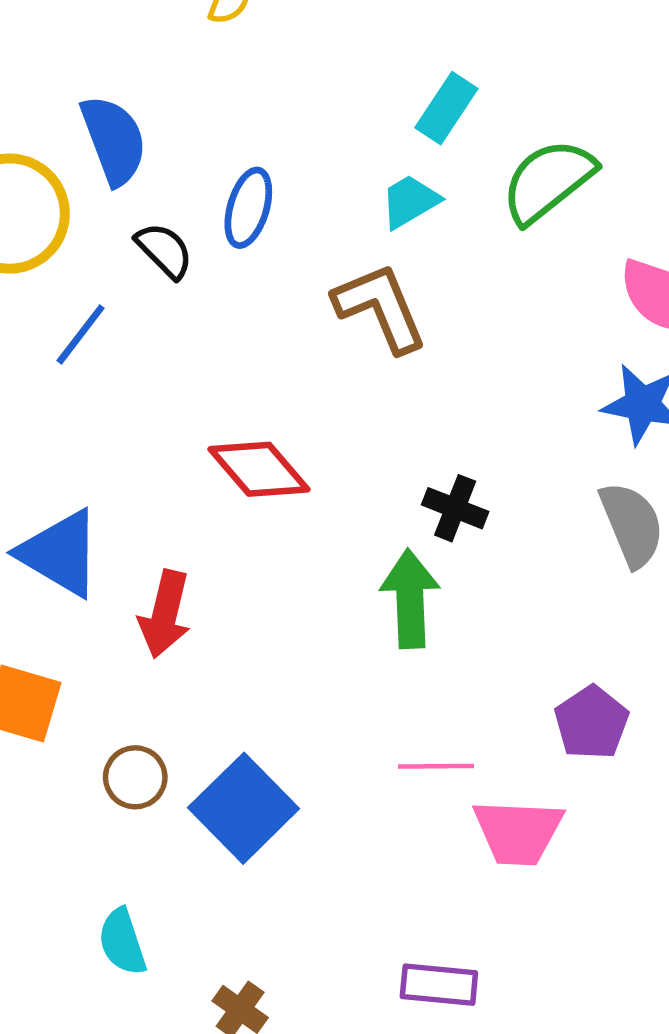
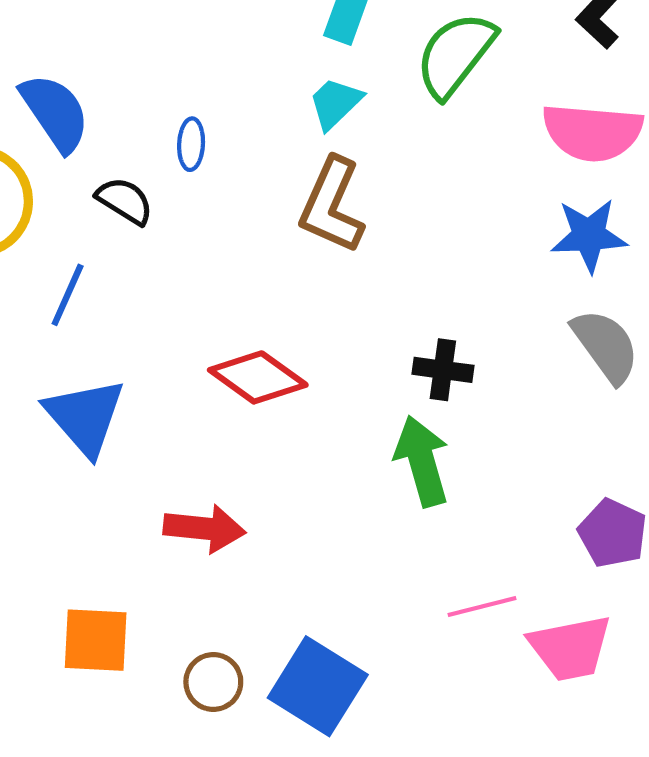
blue ellipse: (248, 208) -> (191, 144), size x0.7
brown L-shape: (380, 308) -> (332, 205), turned -120
blue triangle: (60, 553) -> (85, 417), moved, turned 32
red arrow: (165, 614) -> (204, 528), turned -84

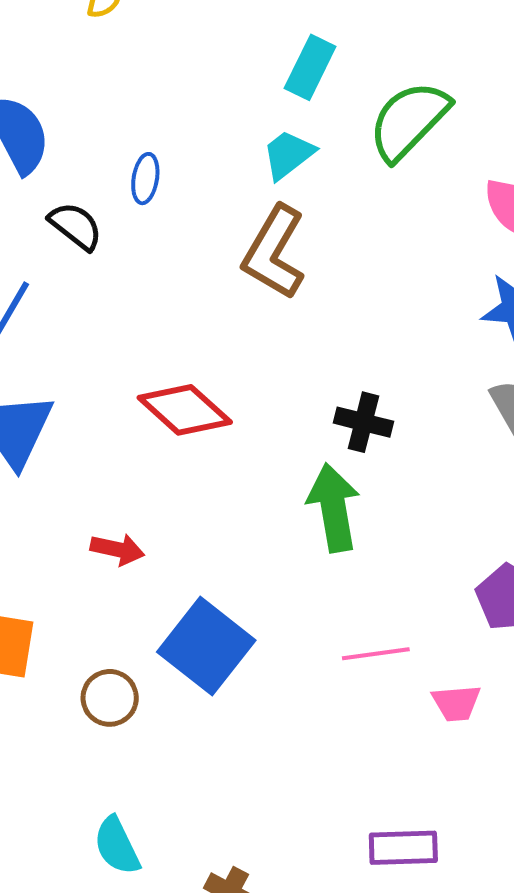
red arrow: (204, 528) -> (117, 549), size x0.7
pink trapezoid: (570, 648) -> (456, 703), size x0.6
blue square: (318, 686) -> (206, 646), moved

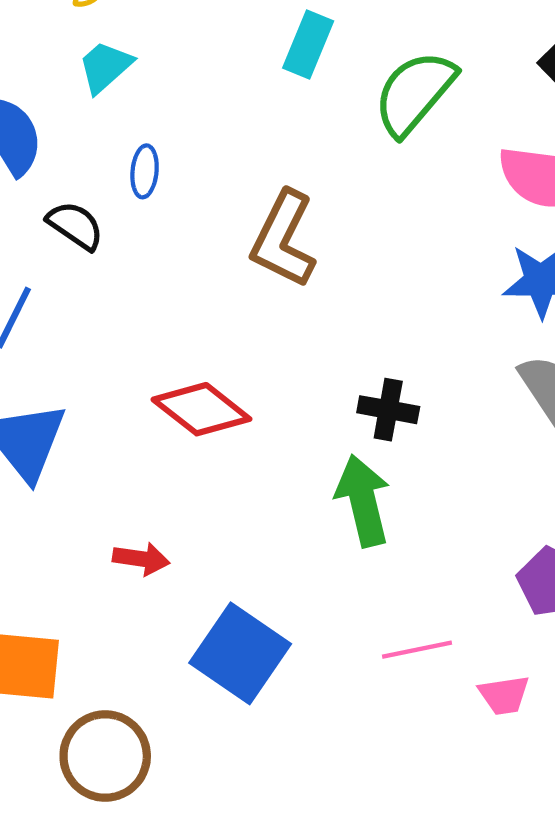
cyan trapezoid: (288, 155) -> (105, 67), moved
brown circle: (110, 698) -> (105, 756), moved, size x1.5

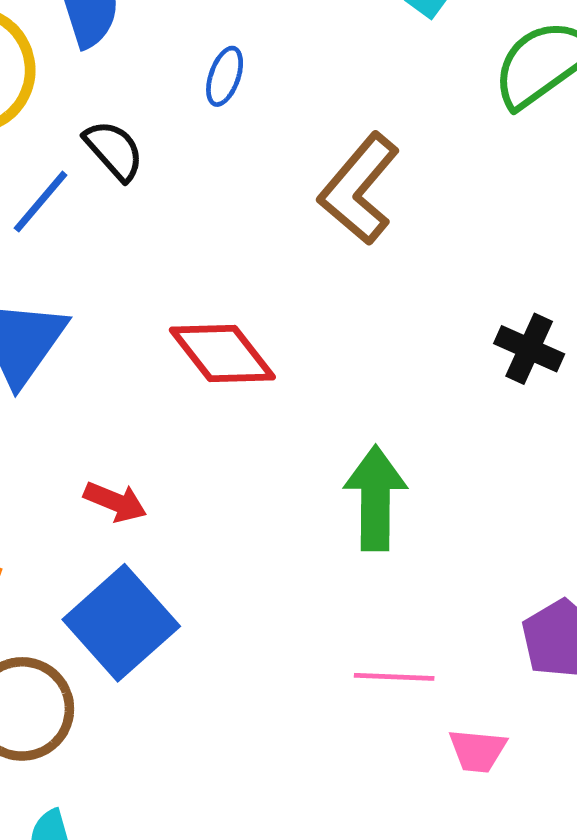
black semicircle: (75, 226) -> (114, 150), moved
black cross: (388, 410) -> (529, 349), moved
blue square: (240, 653) -> (121, 623), moved

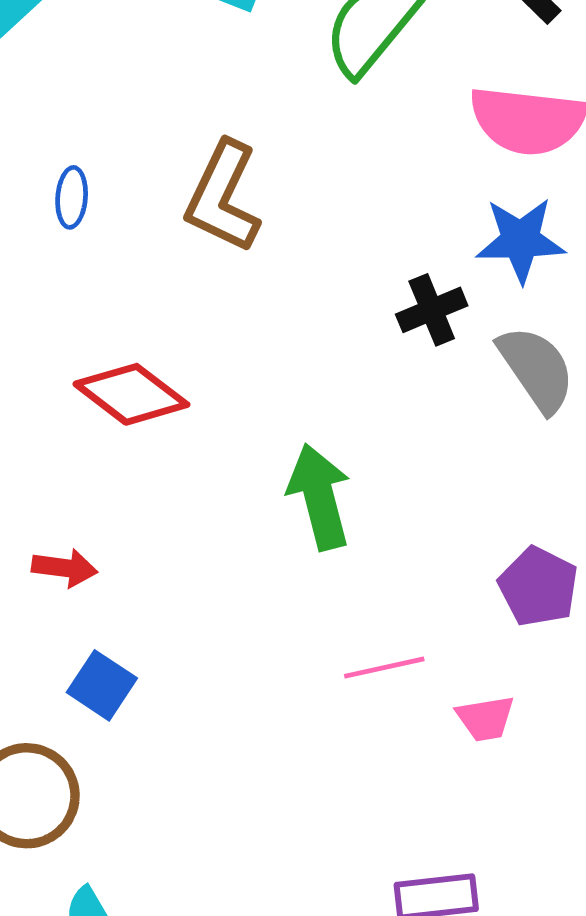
blue ellipse: (225, 76) -> (72, 197), moved
black cross: (529, 349) -> (432, 310), turned -32
blue square: (121, 623) -> (102, 685), size x0.6

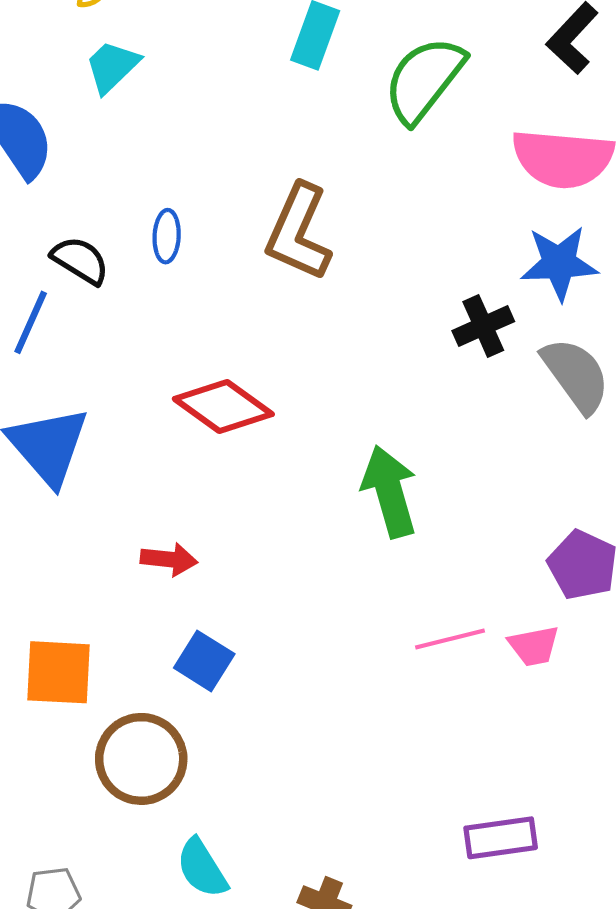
pink trapezoid: (485, 718) -> (534, 646), moved

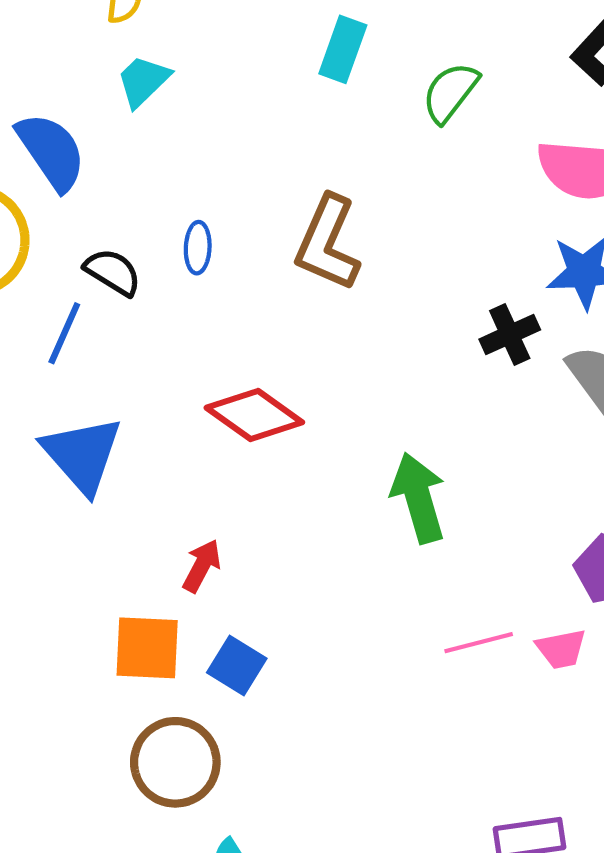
green semicircle: (424, 80) -> (450, 92), size x0.7
red arrow: (169, 559) -> (202, 566), turned -68
orange square: (59, 672) -> (147, 648), moved

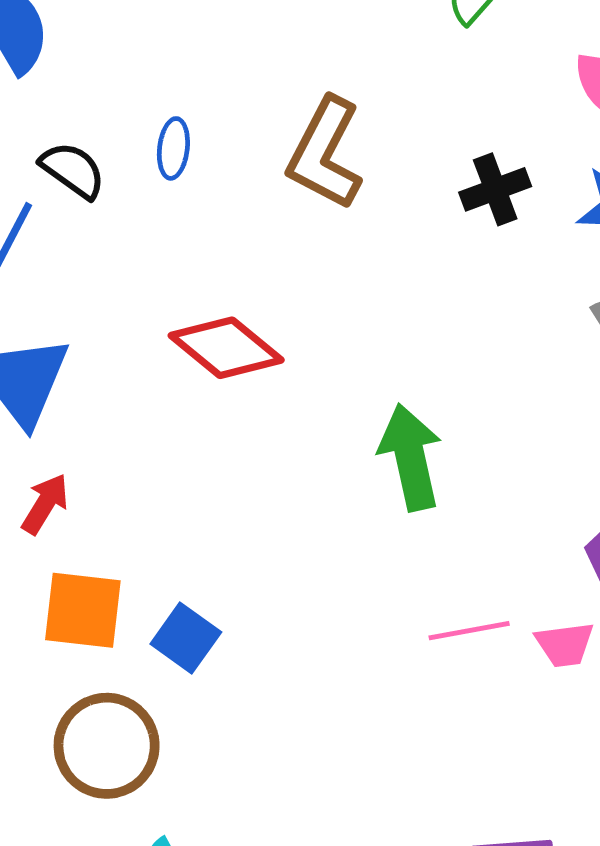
black cross: (510, 334) -> (495, 189), moved
red arrow: (202, 566) -> (45, 504), moved

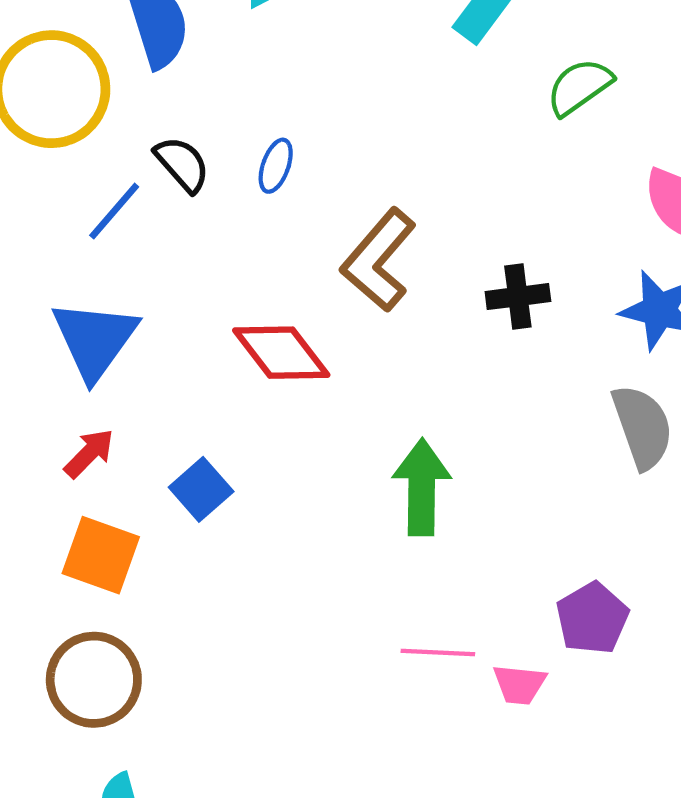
brown L-shape: (325, 153) -> (379, 260), moved
black cross: (495, 189) -> (518, 297), moved
blue square: (186, 638) -> (201, 489), moved

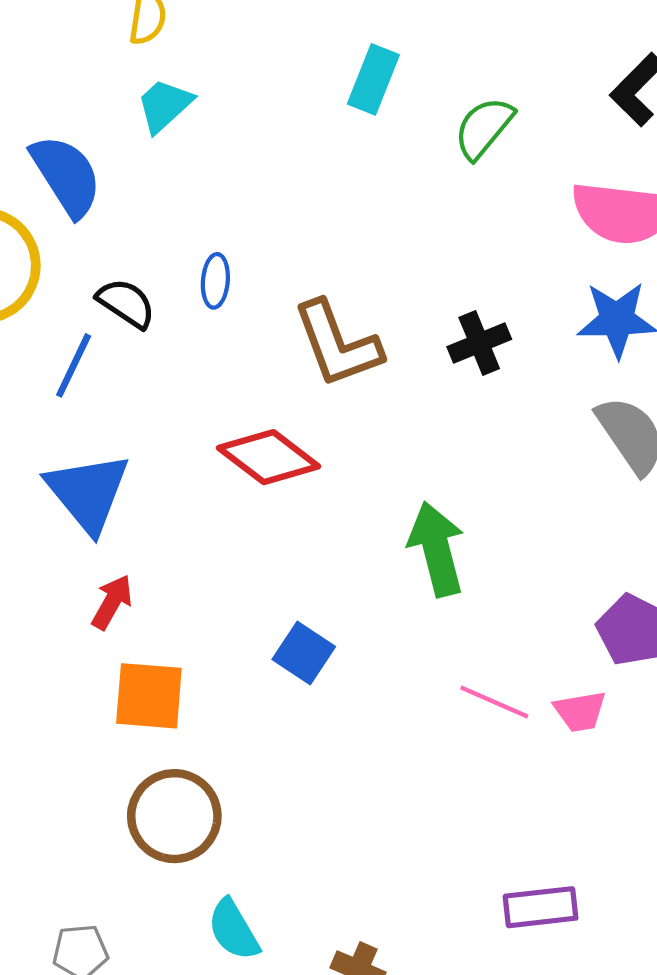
brown L-shape: (379, 260) -> (337, 344), turned -46
blue square: (201, 489) -> (304, 653), moved
pink line: (438, 652) -> (494, 702), turned 36

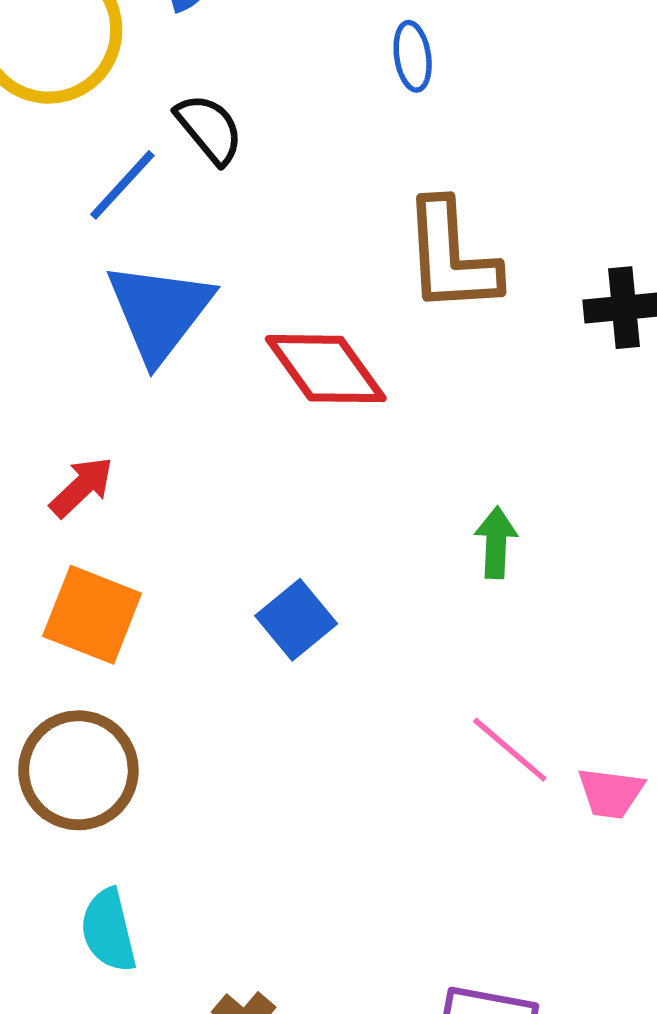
blue ellipse: (215, 281) -> (413, 56), moved, turned -30
blue triangle: (88, 492) -> (159, 312), moved
green arrow: (437, 549) -> (496, 542), size x0.6

